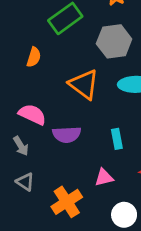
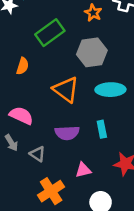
purple semicircle: (67, 135) -> (67, 133), moved
cyan rectangle: (117, 139) -> (102, 129), moved
gray triangle: (25, 182) -> (37, 154), moved

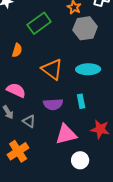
gray hexagon: (92, 52) -> (85, 28), moved
pink triangle: (83, 170) -> (66, 134), size x1.6
orange cross: (51, 191) -> (18, 151), moved

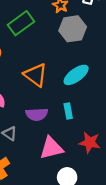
cyan ellipse: (88, 69) -> (76, 75), turned -35

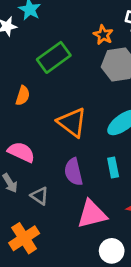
purple semicircle: (37, 114) -> (74, 172), turned 80

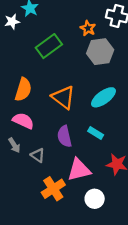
orange semicircle: (23, 96) -> (23, 90), moved, size x1.5
cyan rectangle: (113, 168) -> (96, 133), turned -48
orange cross: (24, 238) -> (53, 189), moved

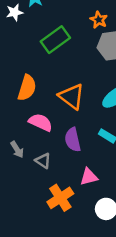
pink semicircle: (23, 121) -> (41, 122), moved
pink triangle: (79, 170) -> (89, 177), size x0.7

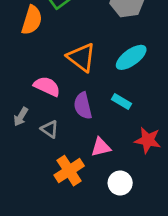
orange semicircle: (27, 88) -> (32, 20), moved
gray arrow: (17, 150) -> (21, 117), turned 63

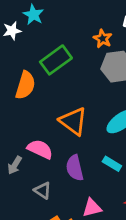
gray arrow: (21, 117) -> (15, 165), moved

